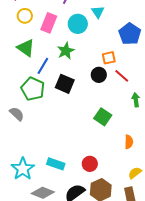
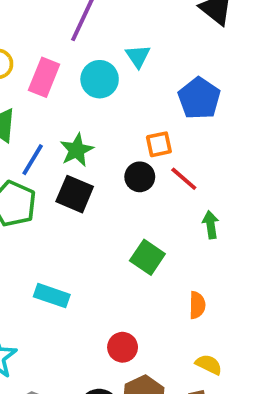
green star: (66, 51) -> (77, 150), moved
cyan rectangle: (56, 164) -> (52, 296), moved
yellow semicircle: (135, 173) -> (209, 364), turned 64

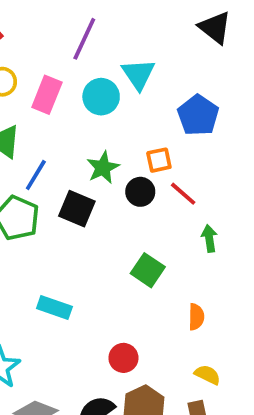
cyan triangle: (138, 56) -> (138, 74), size x1.4
green star: (77, 150) -> (103, 168), moved

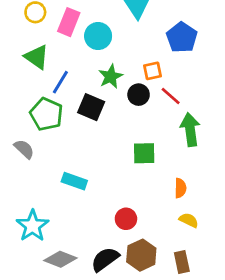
cyan circle: (101, 97) -> (98, 36), moved
green arrow: (209, 238) -> (190, 129), size x1.6
green square: (148, 270) -> (144, 153), turned -35
yellow semicircle: (207, 375) -> (189, 220), moved

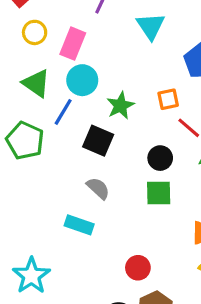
cyan circle: (98, 36) -> (82, 80), moved
black circle: (139, 95) -> (160, 158), moved
green pentagon: (46, 114) -> (25, 141), moved
gray semicircle: (24, 149) -> (98, 188), moved

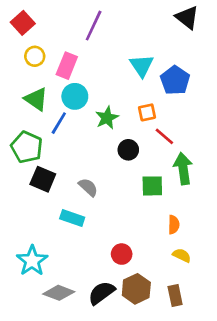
cyan triangle: (151, 26) -> (142, 66), moved
black square: (98, 141) -> (43, 179), moved
black circle: (160, 158) -> (128, 150), moved
green square: (159, 193) -> (152, 186), moved

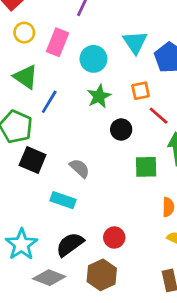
cyan circle: (75, 96) -> (93, 59), moved
brown hexagon: (136, 289) -> (102, 275), moved
black semicircle: (102, 293) -> (70, 244), moved

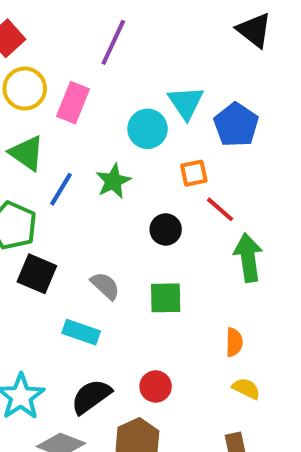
yellow circle: (24, 33) -> (25, 89), size x1.4
cyan circle: (93, 59) -> (148, 129), moved
green star: (99, 96) -> (113, 181), moved
green square: (146, 167) -> (166, 298), moved

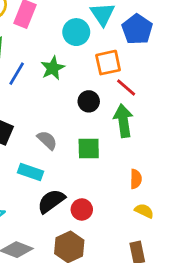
orange square: (194, 173) -> (108, 63), size x1.4
green arrow: (248, 258) -> (123, 121), moved
black semicircle: (91, 397) -> (51, 201), moved

